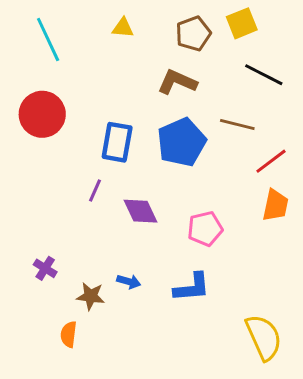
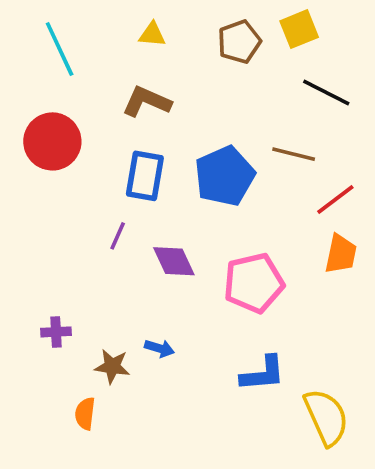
brown L-shape: (177, 82) -> (147, 102), moved
pink pentagon: (205, 229) -> (254, 283), size x1.4
purple cross: (45, 268) -> (56, 332), turned -35
blue L-shape: (192, 287) -> (263, 374), moved

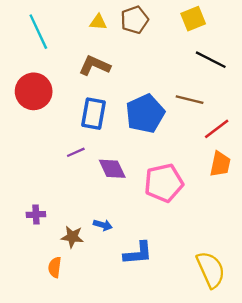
brown pentagon: (239, 42) -> (134, 20), moved
purple line: (118, 236) -> (76, 152), turned 42
blue L-shape: (263, 374) -> (138, 253), moved

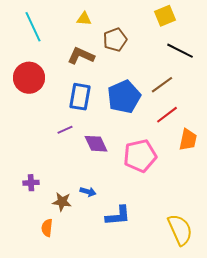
brown pentagon: (134, 20) -> (115, 40), moved
brown line: (190, 100) -> (162, 85), turned -50
red line: (217, 129) -> (167, 115), moved

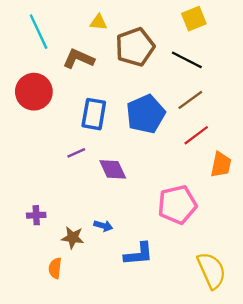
brown pentagon: (115, 40) -> (135, 47), size x1.4
black line: (180, 51) -> (187, 60), moved
brown L-shape: (81, 56) -> (79, 59), moved
pink pentagon: (140, 156) -> (177, 205), moved

